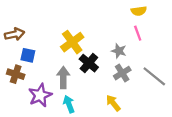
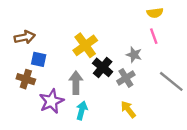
gray cross: (122, 73) -> (126, 78), moved
cyan arrow: (69, 104) -> (82, 111), turned 35

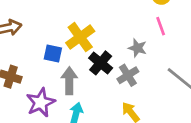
blue square: (39, 59) -> (53, 53), moved

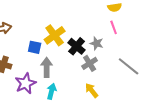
black cross: (101, 63) -> (77, 46), moved

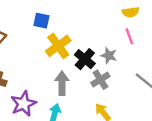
blue square: (35, 47) -> (41, 21), moved
gray arrow: (47, 67) -> (62, 83), moved

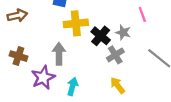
yellow cross: (58, 46) -> (76, 23), turned 30
gray arrow: (62, 83) -> (59, 54), moved

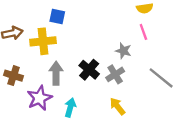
yellow cross: (76, 23) -> (43, 41), moved
black cross: (101, 36) -> (89, 70), moved

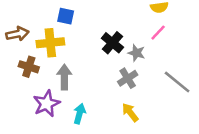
pink line: (143, 32) -> (158, 33), turned 63
black cross: (89, 70) -> (112, 43), moved
brown cross: (13, 76) -> (29, 67), moved

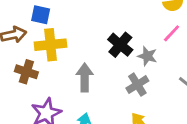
blue square: (66, 16) -> (41, 15), moved
gray arrow: (64, 77) -> (85, 77), moved

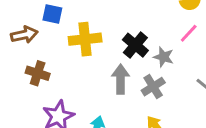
yellow cross: (51, 45) -> (85, 39), moved
gray arrow: (85, 77) -> (121, 79), moved

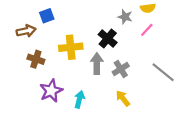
blue square: (52, 14) -> (47, 16), turned -32
yellow cross: (85, 39) -> (71, 47), moved
gray star: (164, 57) -> (125, 17), moved

